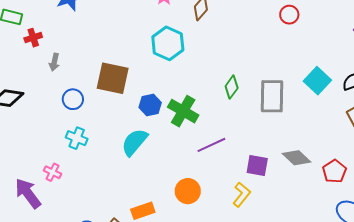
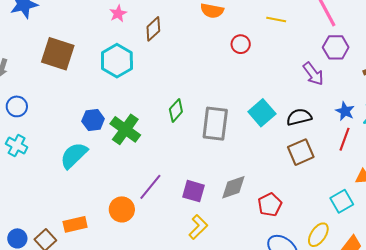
brown square: (113, 78) -> (58, 54), moved
purple line: (211, 145) -> (150, 187), moved, turned -32
gray diamond: (297, 158) -> (233, 187), turned -68
yellow L-shape: (242, 195) -> (198, 227), moved

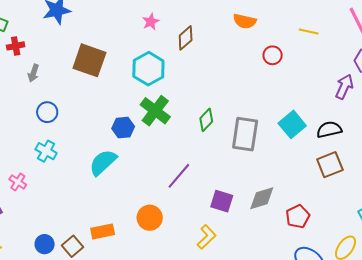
purple arrow: (313, 74) -> (344, 87), turned -120
green cross: (125, 129) -> (155, 111), moved
purple line: (150, 187) -> (179, 176), moved
yellow L-shape: (198, 227) -> (207, 237), moved

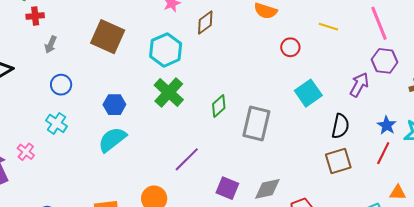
cyan square: (292, 124) -> (308, 93), moved
blue hexagon: (123, 128) -> (114, 105), moved
black semicircle: (329, 130) -> (340, 126), turned 110

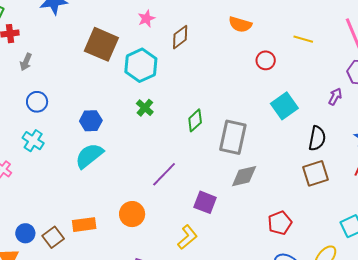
brown square: (108, 37) -> (101, 44), moved
purple arrow: (359, 85) -> (335, 97), size x0.7
green cross: (169, 92) -> (145, 108), size x0.6
gray diamond: (267, 189) -> (244, 176), moved

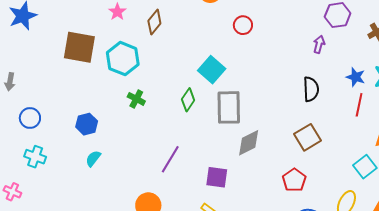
cyan square: (284, 106) -> (212, 70), moved
cyan semicircle: (89, 156) -> (93, 159), size x0.6
brown square: (316, 173) -> (308, 137), moved

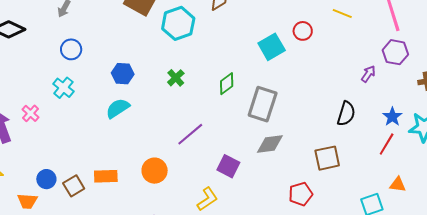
cyan square: (212, 70) -> (272, 47), moved
green cross: (136, 99) -> (176, 78), moved
cyan semicircle: (93, 159) -> (118, 108), size x1.4

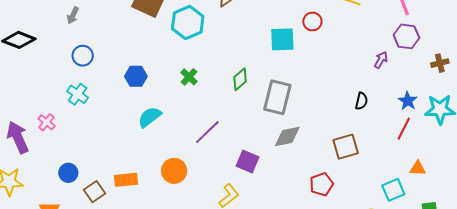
cyan square: (272, 47) -> (282, 39), turned 32
cyan semicircle: (118, 108) -> (150, 117), moved
black semicircle: (346, 114) -> (361, 101), size x0.7
blue circle: (46, 179) -> (68, 173), moved

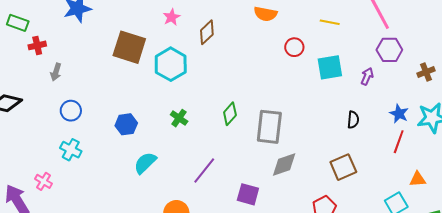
cyan square: (282, 39) -> (330, 67), moved

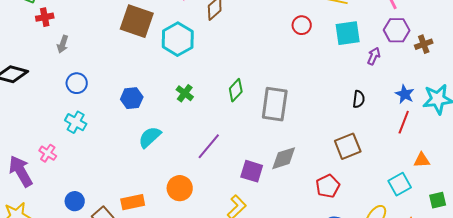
cyan square: (330, 67) -> (348, 33), moved
brown cross: (426, 72) -> (424, 44), moved
gray diamond: (284, 164) -> (284, 158), moved

